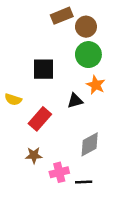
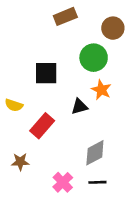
brown circle: (86, 27) -> (113, 28), moved
brown star: (34, 155) -> (20, 162), moved
pink cross: (59, 172) -> (63, 182), turned -30
black line: (84, 182) -> (97, 182), moved

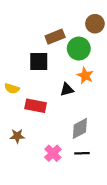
brown rectangle: (65, 16) -> (55, 37), moved
red rectangle: (42, 126) -> (36, 106), turned 60

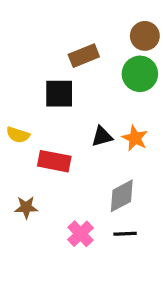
green circle: (79, 49) -> (140, 74), moved
orange star: (85, 76) -> (135, 138), moved

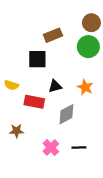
black triangle: (102, 136) -> (55, 86), moved
gray diamond: (122, 196) -> (66, 114), moved

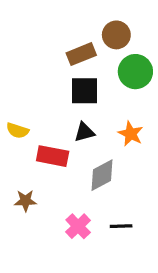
brown circle: (91, 23) -> (116, 35), moved
black square: (37, 59) -> (84, 91), moved

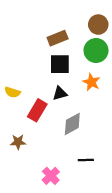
brown circle: (116, 35) -> (98, 25), moved
orange star: (131, 134) -> (91, 82), moved
red rectangle: (53, 156) -> (37, 110), turned -70
pink cross: (78, 226) -> (51, 176), moved

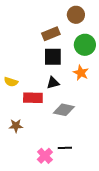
brown circle: (98, 25) -> (76, 15), moved
red rectangle: (37, 110) -> (33, 98), turned 60
gray diamond: (72, 124) -> (64, 110), turned 40
black line: (86, 160) -> (65, 148), moved

